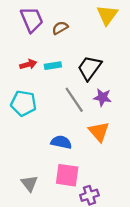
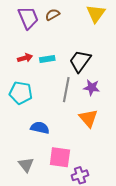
brown semicircle: (60, 28) -> (52, 15), moved
gray line: (74, 100) -> (66, 90), turned 45
blue semicircle: (61, 142) -> (40, 128), moved

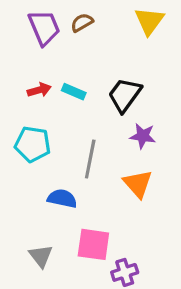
cyan rectangle: (47, 59) -> (74, 92), turned 32
gray line: (66, 90) -> (90, 159), moved

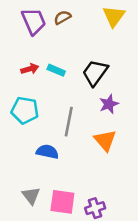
purple star: (143, 136) -> (109, 104), turned -30
pink square: (93, 244) -> (62, 202), moved

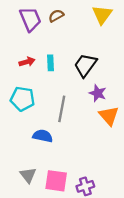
cyan rectangle: (56, 70) -> (51, 63), turned 64
purple star: (109, 104) -> (98, 93), turned -30
orange triangle: (105, 140) -> (109, 116), moved

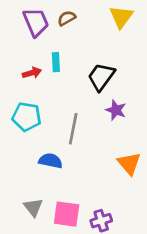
cyan rectangle: (51, 63) -> (56, 62), moved
orange triangle: (109, 116) -> (129, 163), moved

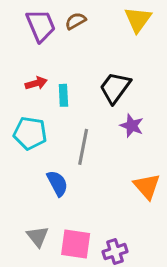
cyan rectangle: (56, 62) -> (63, 95), moved
blue semicircle: (51, 161) -> (57, 183), turned 50

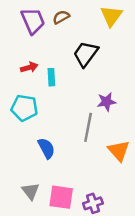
black trapezoid: (115, 88) -> (86, 54), moved
purple star: (132, 126) -> (106, 102), turned -30
gray line: (83, 147) -> (88, 127), moved

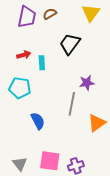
purple trapezoid: (33, 21) -> (27, 17), turned 35
orange triangle: (119, 151) -> (97, 123), turned 36
gray triangle: (30, 191) -> (20, 164), moved

